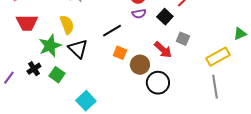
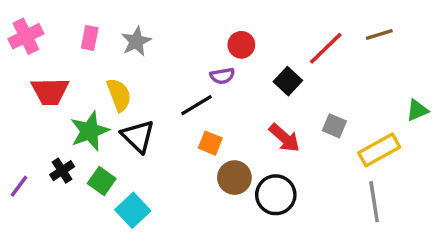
purple semicircle: (139, 14) -> (222, 76), moved
gray square: (183, 39) -> (334, 126), moved
brown circle: (140, 65) -> (234, 178), moved
cyan square: (86, 101) -> (133, 210), moved

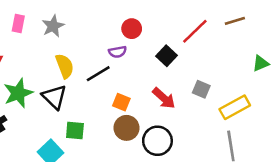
yellow semicircle: (119, 95) -> (65, 66), moved
green triangle: (417, 110) -> (261, 63), moved
orange square: (210, 143) -> (121, 102), moved
green square: (102, 181) -> (75, 130), moved, turned -30

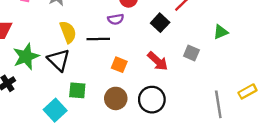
green triangle: (261, 63) -> (221, 32), moved
black line: (98, 74) -> (98, 39), turned 30
yellow rectangle: (235, 107) -> (247, 91), moved, size x0.7
brown circle: (127, 128) -> (116, 98), moved

